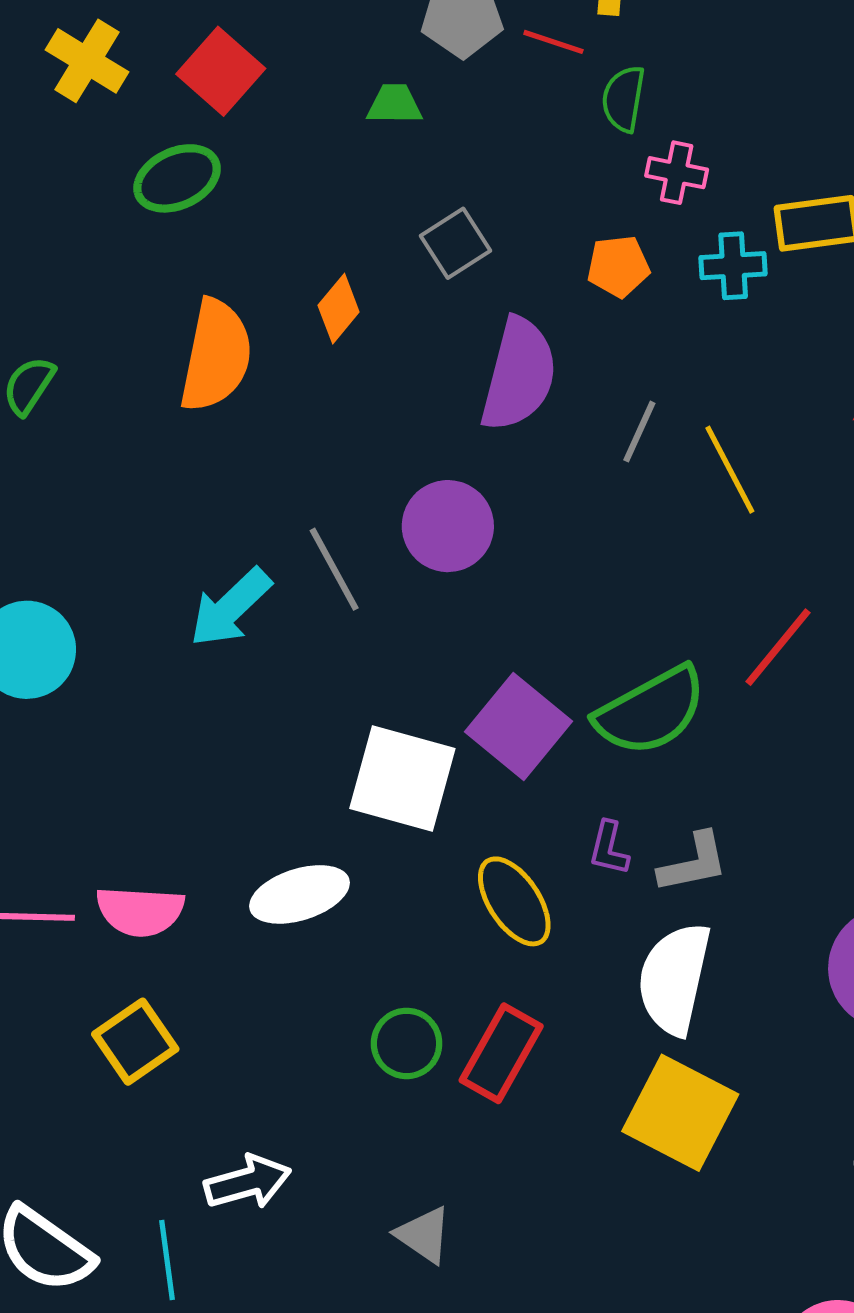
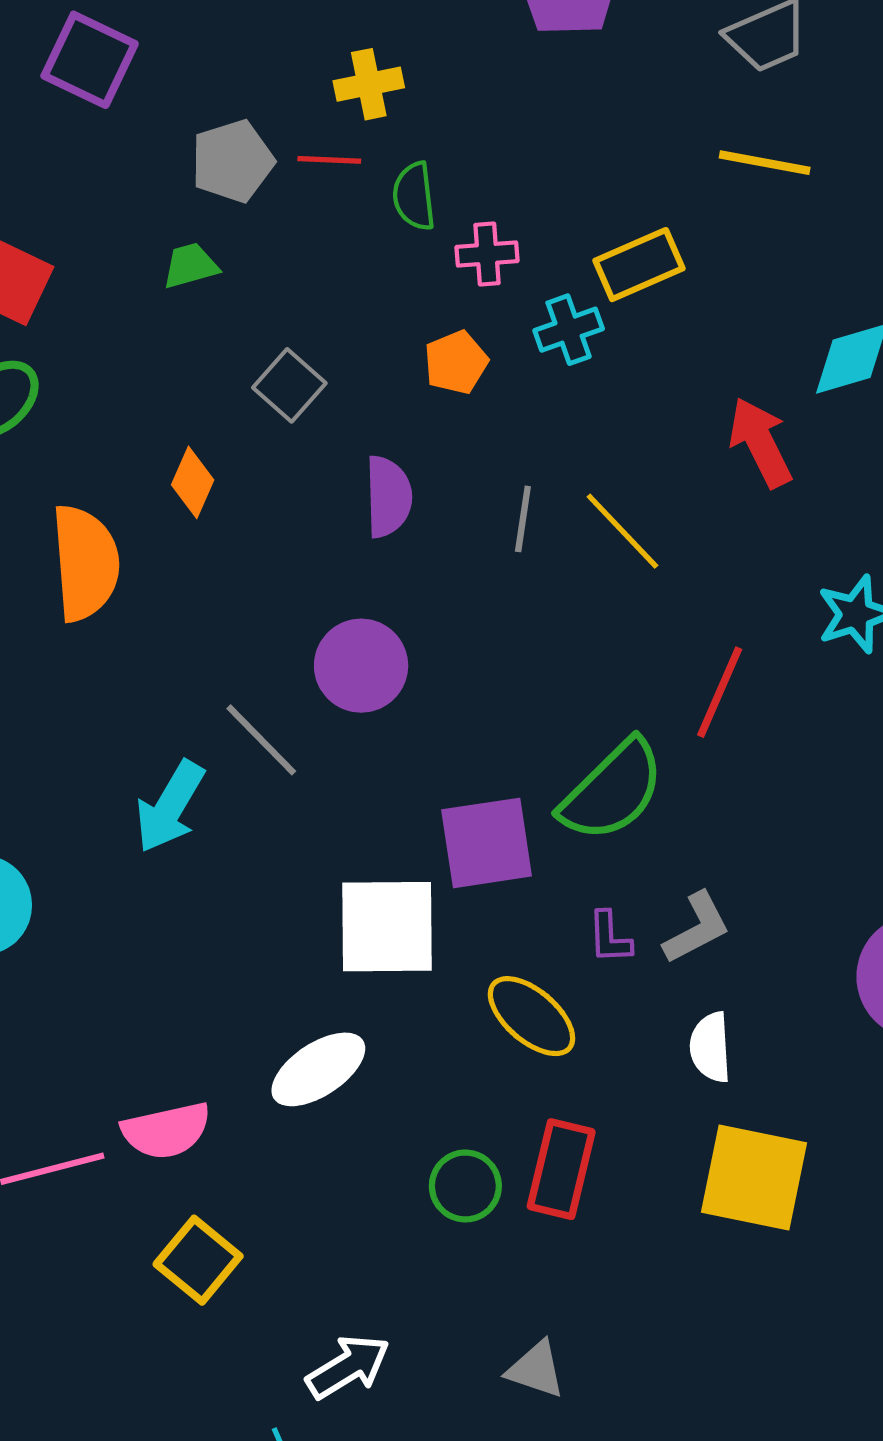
purple semicircle: (519, 374) -> (388, 497), size x0.7
purple square: (518, 726) -> (487, 843), turned -32
white semicircle: (674, 979) -> (710, 1047), size x0.6

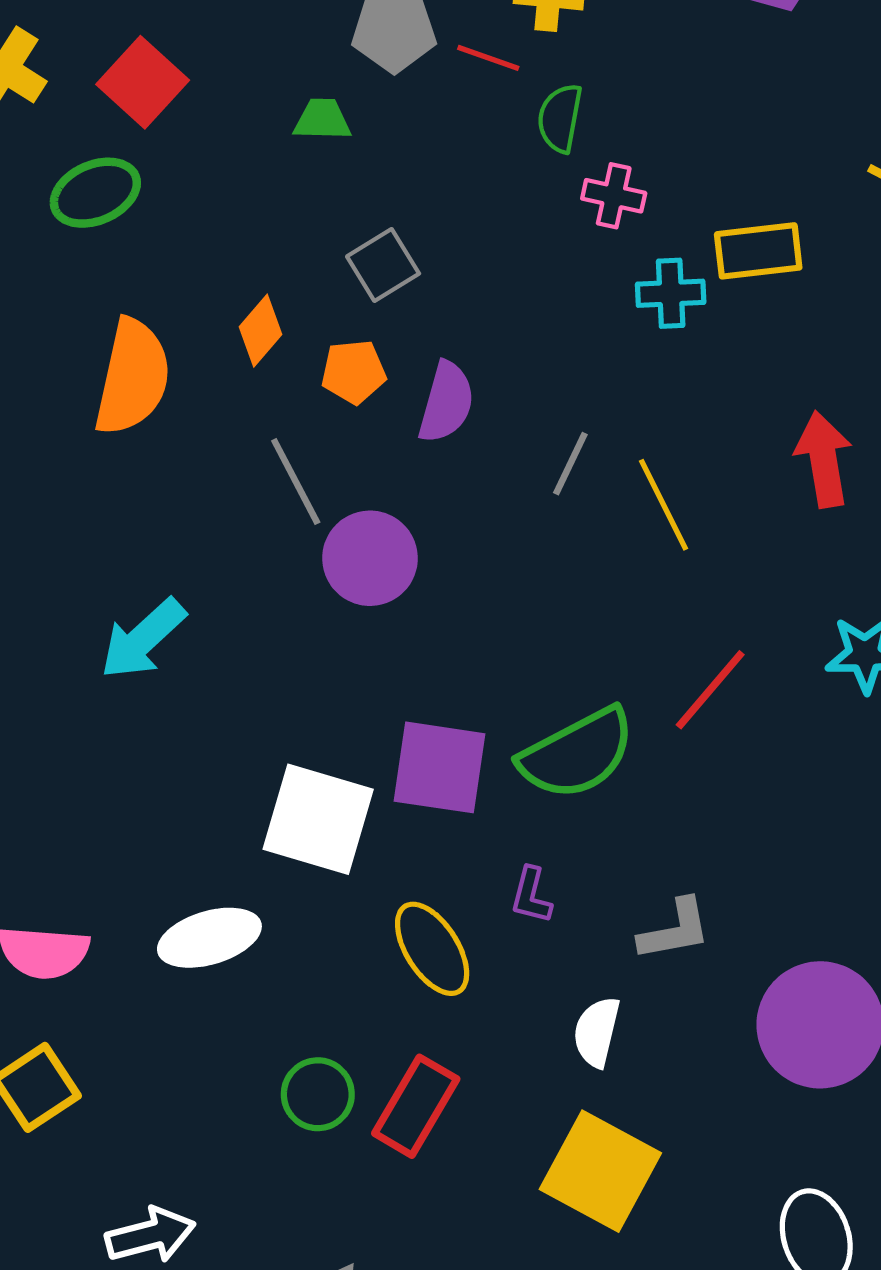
orange pentagon: (456, 362) -> (354, 372), moved
gray line: (261, 740) -> (296, 481), moved
gray L-shape: (697, 928) -> (675, 930), moved

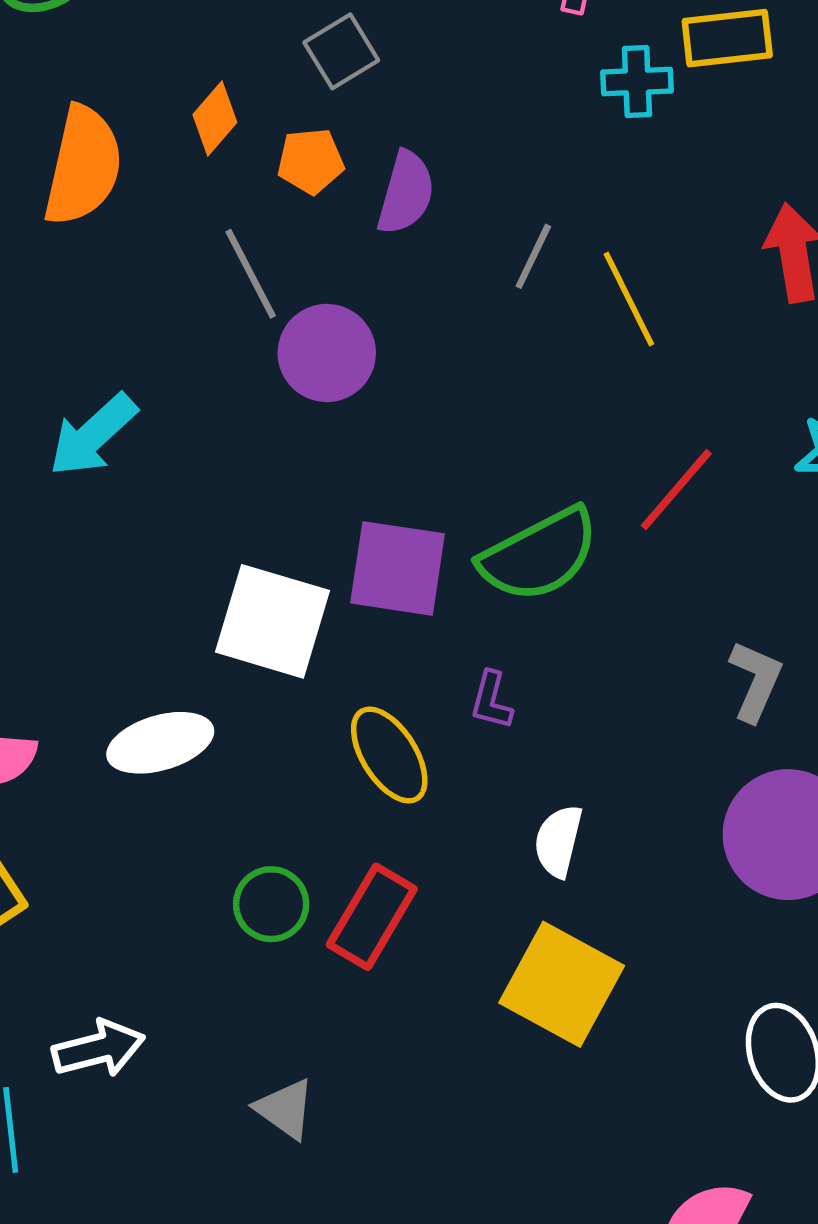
gray L-shape: (675, 930) -> (756, 681), moved, turned -56

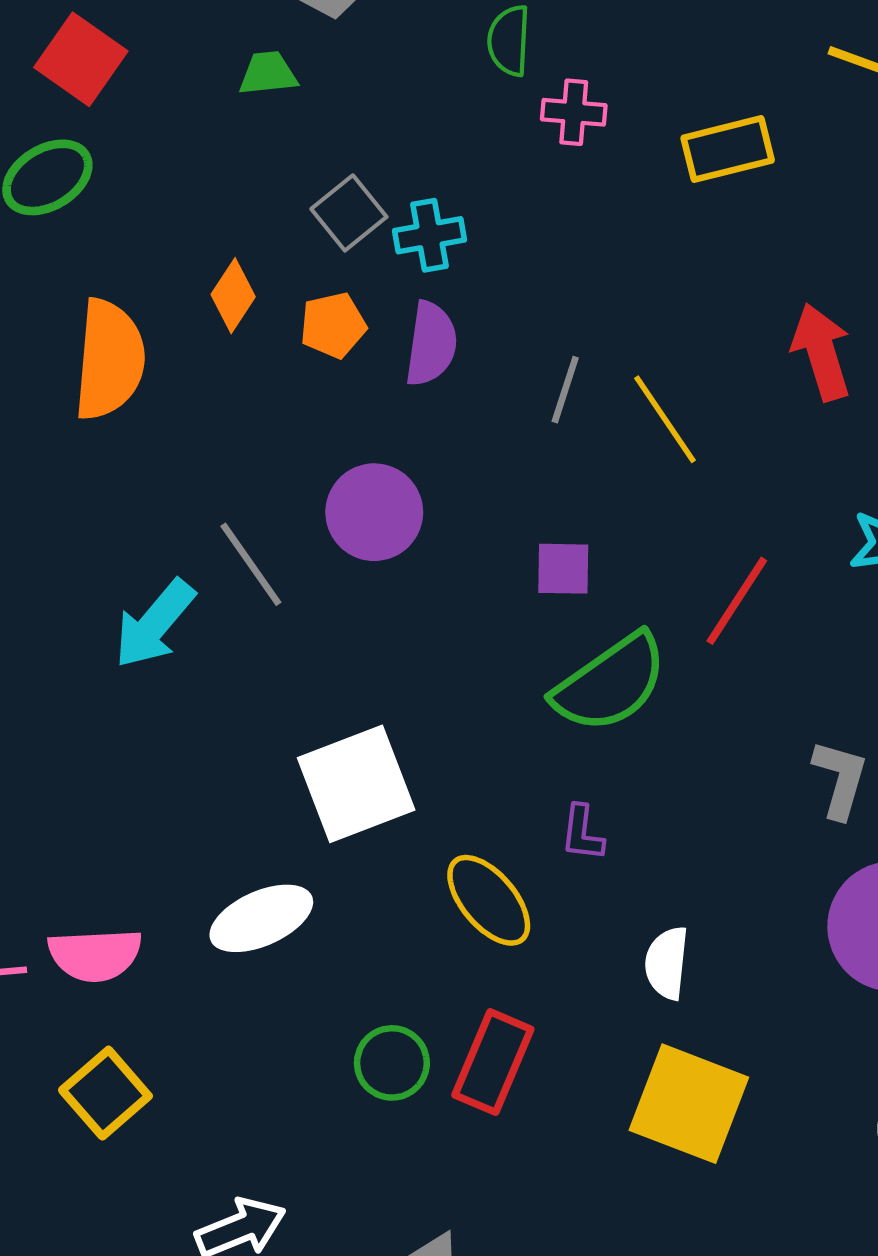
cyan cross: (637, 81) -> (429, 235), moved
gray line: (251, 274) -> (251, 564), moved
purple square: (398, 568) -> (563, 569), moved, size x0.6
white square: (273, 621) -> (356, 784), turned -30

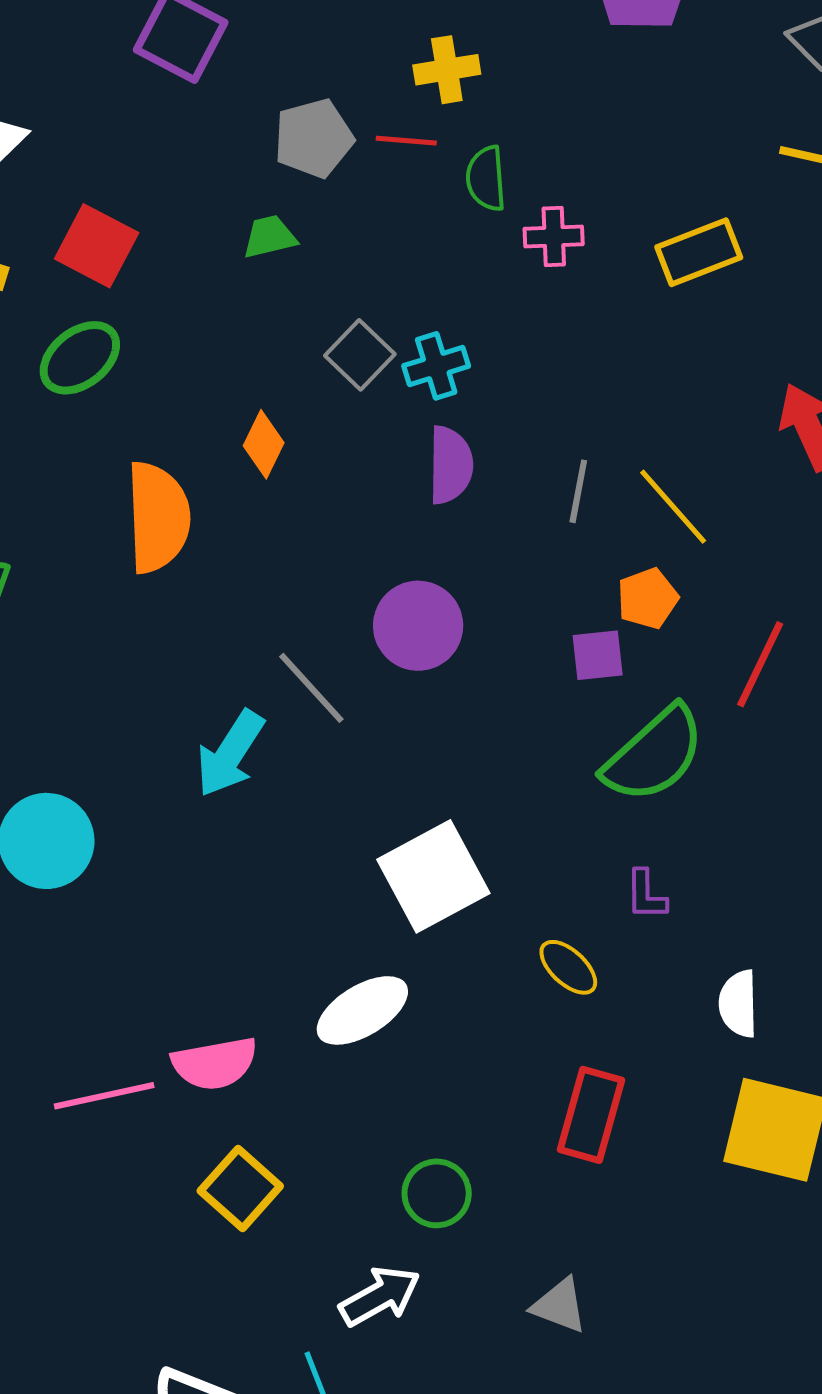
orange pentagon: (333, 325) -> (648, 598), moved
yellow ellipse: (489, 900) -> (568, 967), size x0.7
green circle: (392, 1063) -> (437, 1193), moved

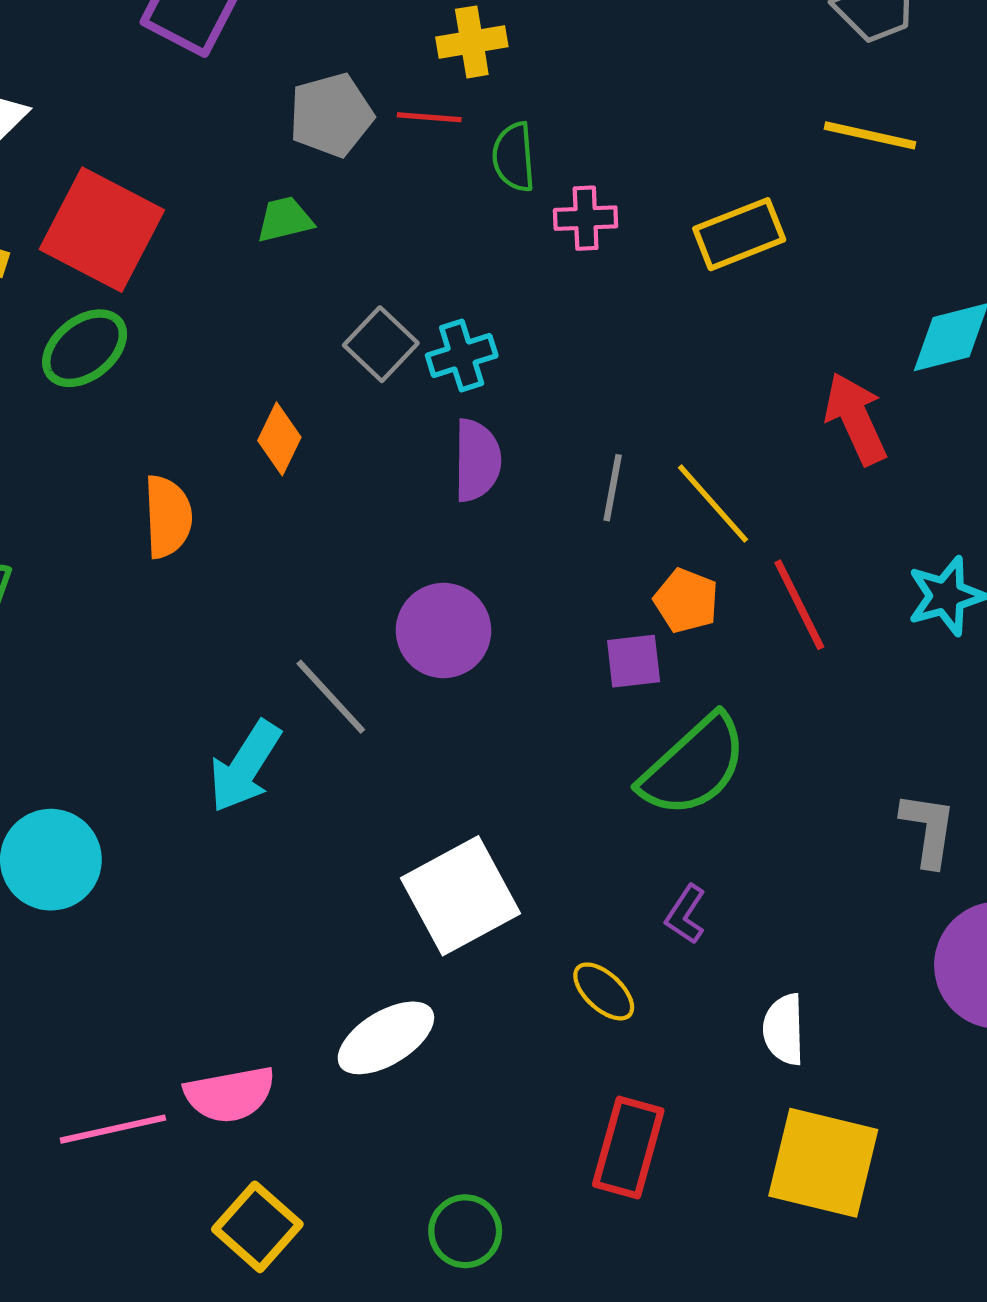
red square: (97, 246) -> (102, 230), size x1.4
orange semicircle: (158, 517) -> (168, 517), size x0.7
orange pentagon: (648, 598) -> (686, 601), turned -30
red line: (760, 664) -> (799, 605), moved, turned -52
purple L-shape: (646, 895) -> (686, 914), turned 34

